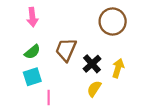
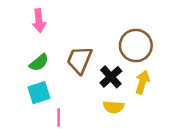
brown circle: (113, 21) -> (136, 46), moved
yellow semicircle: (94, 89) -> (114, 107), turned -119

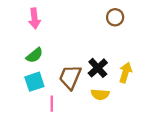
brown circle: (136, 46) -> (115, 17), moved, size x0.6
brown trapezoid: (80, 60) -> (70, 77), moved

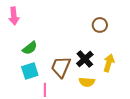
brown circle: (115, 17) -> (100, 25), moved
pink arrow: (34, 18) -> (14, 16), moved

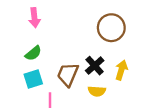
pink arrow: (14, 16) -> (34, 18), moved
brown circle: (100, 25) -> (111, 28), size x1.6

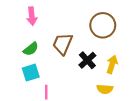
brown trapezoid: (68, 74) -> (63, 44), moved
yellow semicircle: (97, 91) -> (105, 89), moved

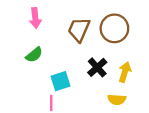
brown trapezoid: (63, 44) -> (79, 30), moved
cyan square: (31, 73) -> (61, 81), moved

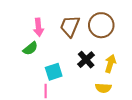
pink arrow: (35, 18) -> (38, 27), moved

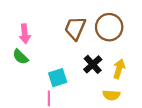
pink arrow: (38, 27) -> (25, 34), moved
green semicircle: (30, 48) -> (20, 57), moved, turned 84

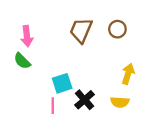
brown circle: (109, 27) -> (117, 29), size x0.6
black cross: (93, 64) -> (85, 100), moved

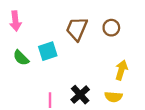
pink arrow: (27, 36) -> (15, 21), moved
cyan square: (62, 83) -> (48, 51), moved

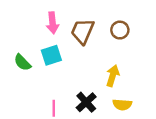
pink arrow: (15, 21) -> (53, 23), moved
yellow arrow: (121, 70) -> (113, 76), moved

